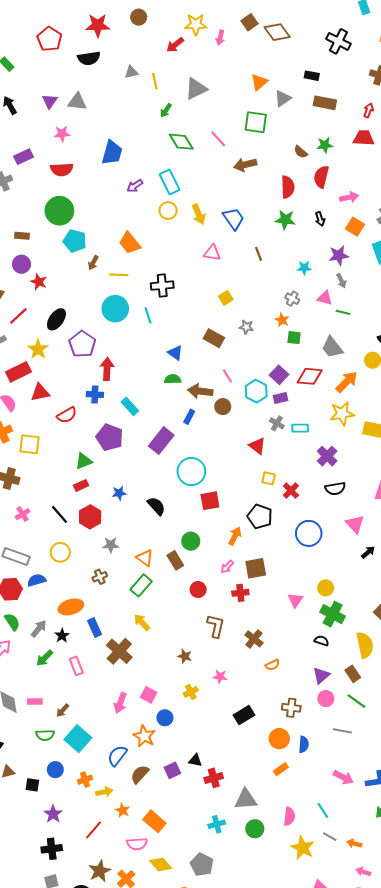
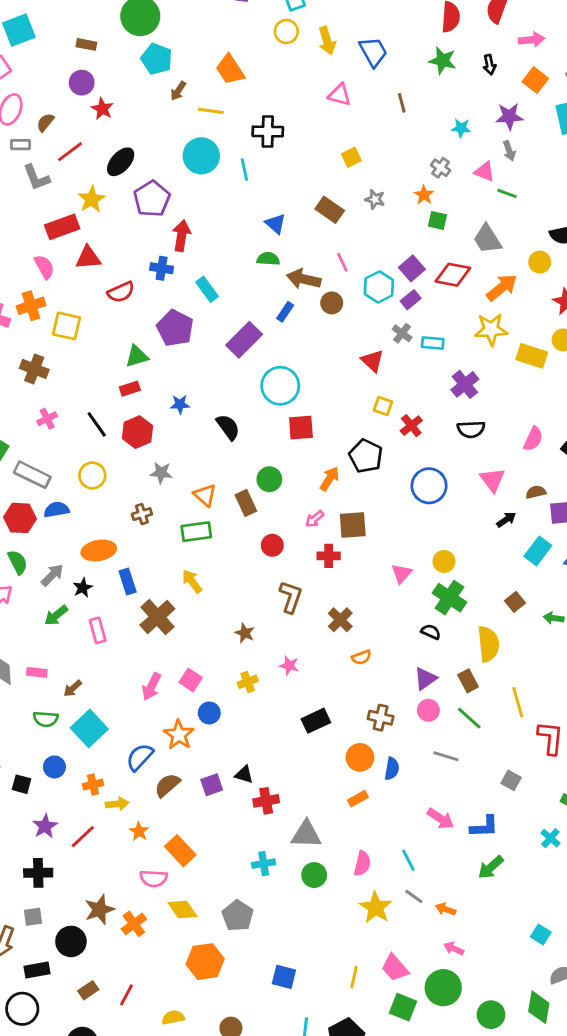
purple rectangle: (281, 398) -> (411, 300), turned -32
green rectangle: (141, 585) -> (196, 532), turned 35
red line: (93, 830) -> (83, 837), moved

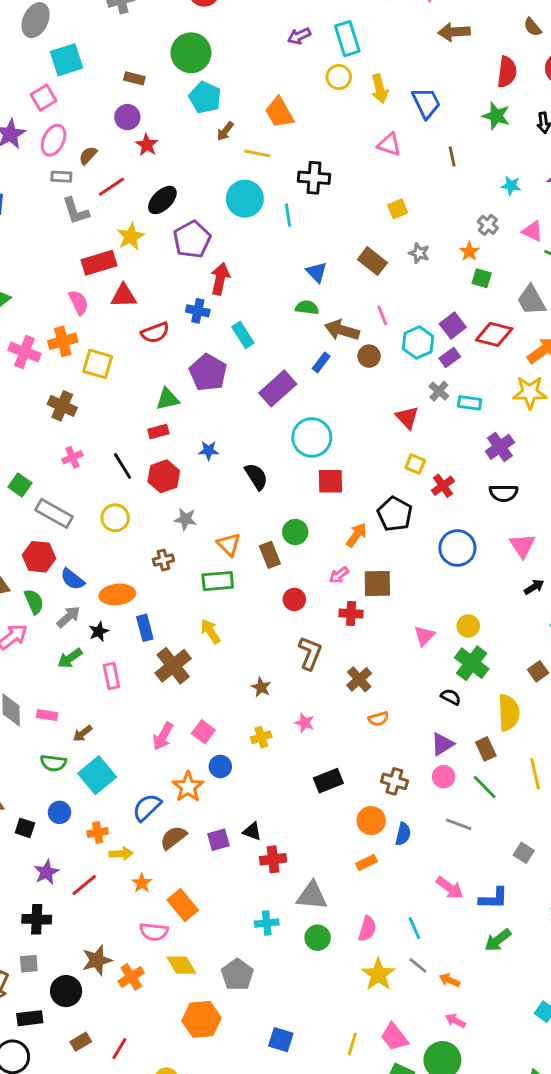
blue semicircle: (56, 510) -> (72, 579), moved, turned -135

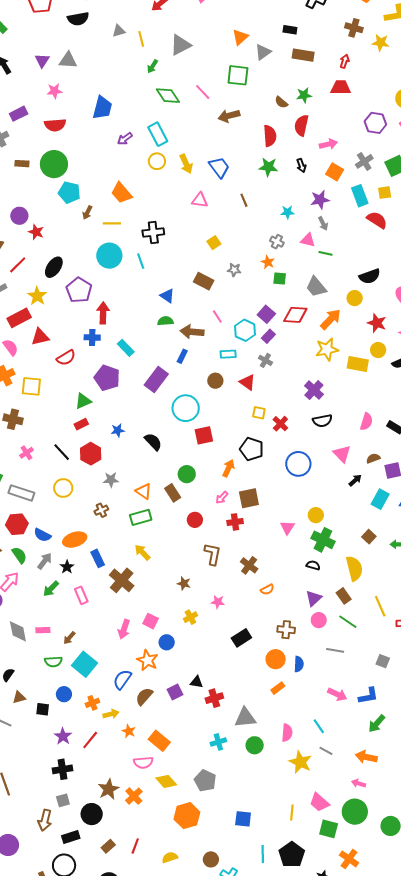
brown rectangle: (134, 78) -> (22, 164), moved
brown circle: (369, 356) -> (215, 381), moved
cyan rectangle: (470, 403) -> (228, 354), moved
orange arrow: (450, 980) -> (366, 757), moved, size x1.5

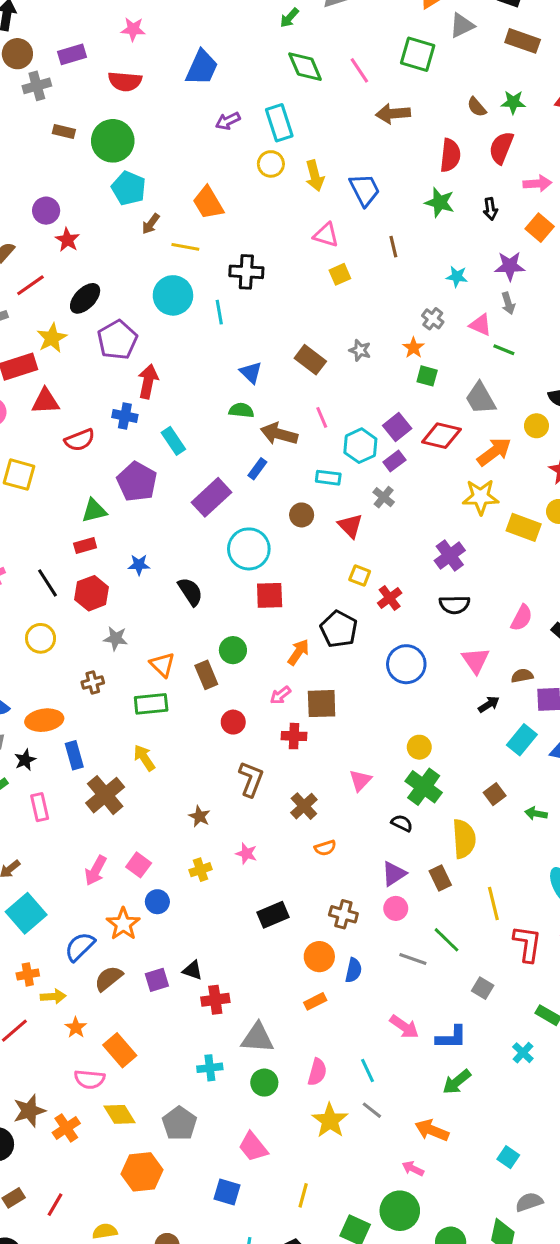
yellow square: (214, 243) -> (340, 274), moved
pink triangle: (287, 527) -> (360, 780), moved
green line: (348, 622) -> (447, 940), moved
pink trapezoid: (319, 802) -> (253, 1147), moved

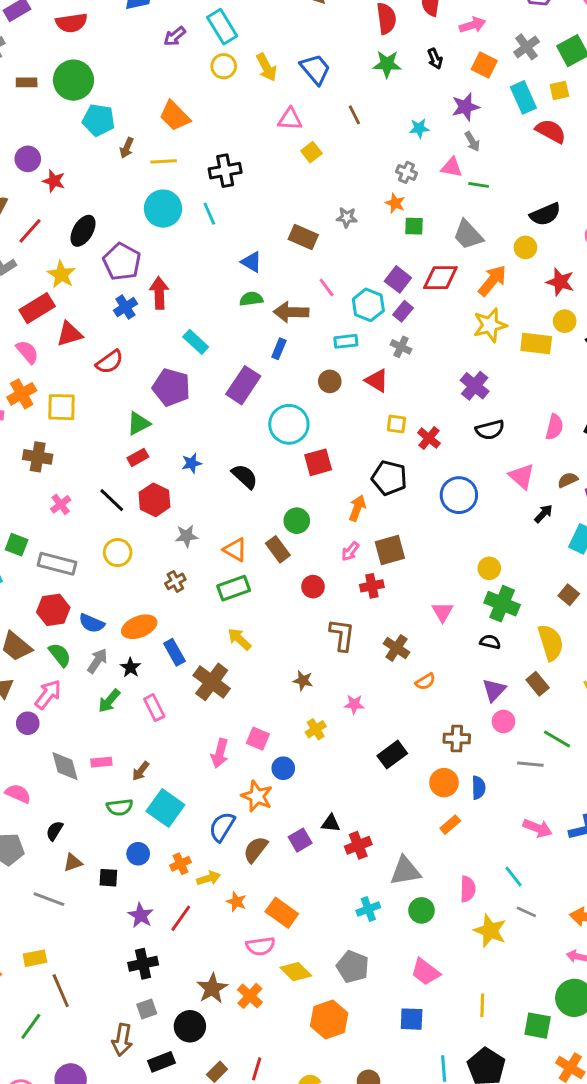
blue cross: (125, 416) -> (125, 307), moved, turned -30

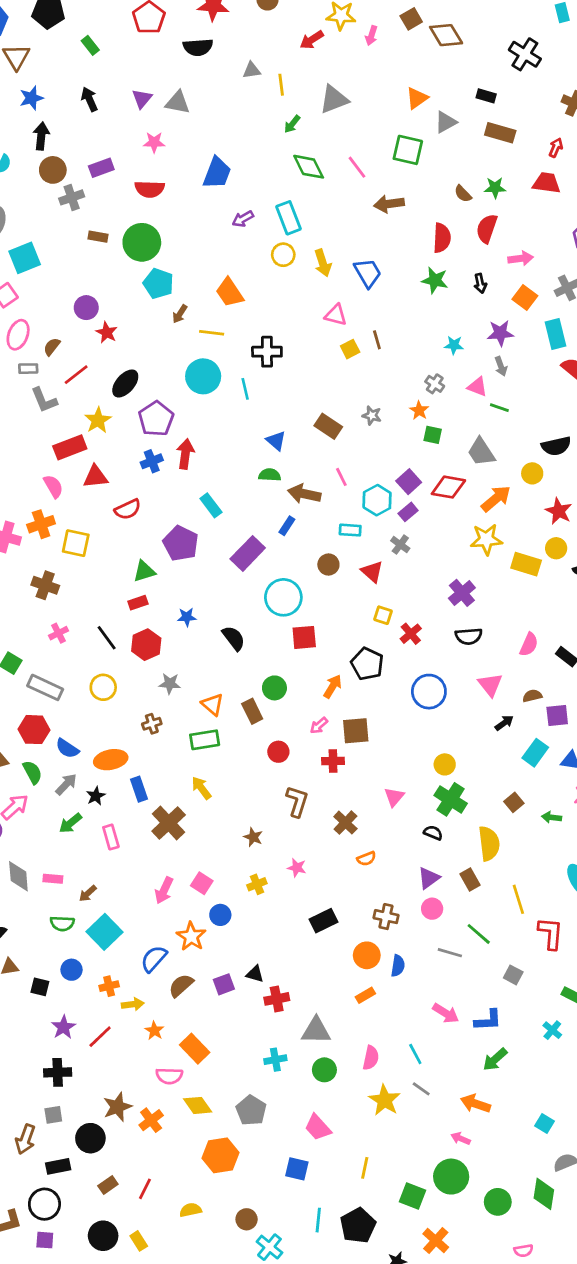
brown line: (354, 115) -> (377, 340), moved

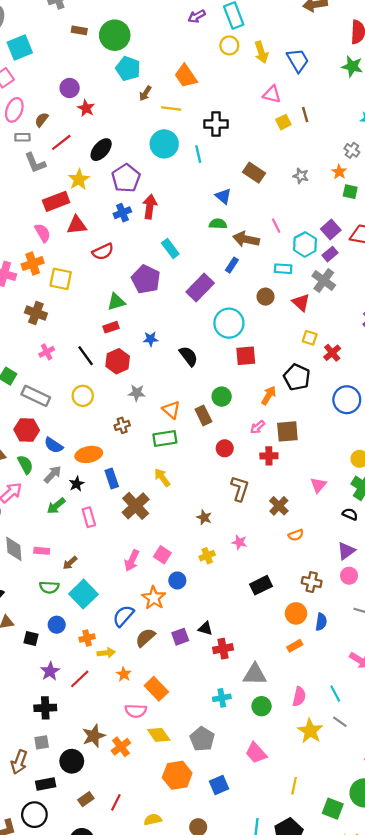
brown rectangle: (328, 426) -> (254, 173), moved
gray cross: (400, 545) -> (324, 280), size x1.5
blue square: (297, 1169) -> (219, 785), moved, turned -36

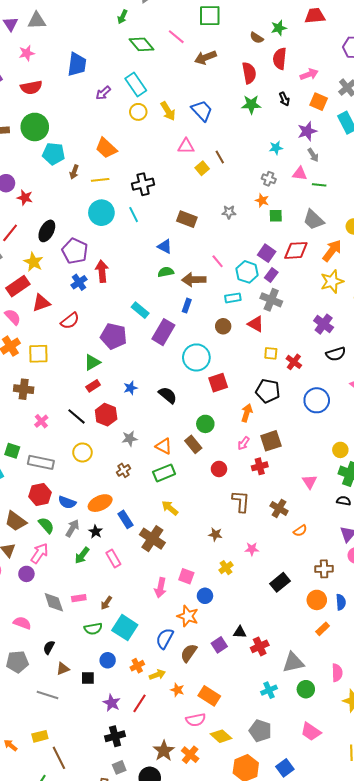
cyan rectangle: (170, 248) -> (140, 310), moved

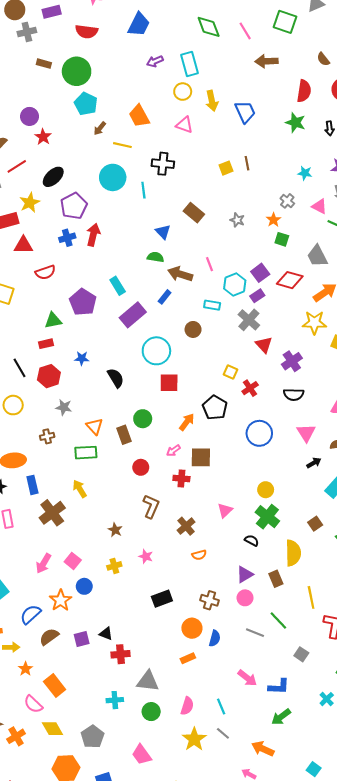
pink triangle: (186, 146) -> (184, 125), moved
red triangle: (256, 324) -> (264, 345), moved
pink semicircle: (196, 720) -> (33, 704), turned 36

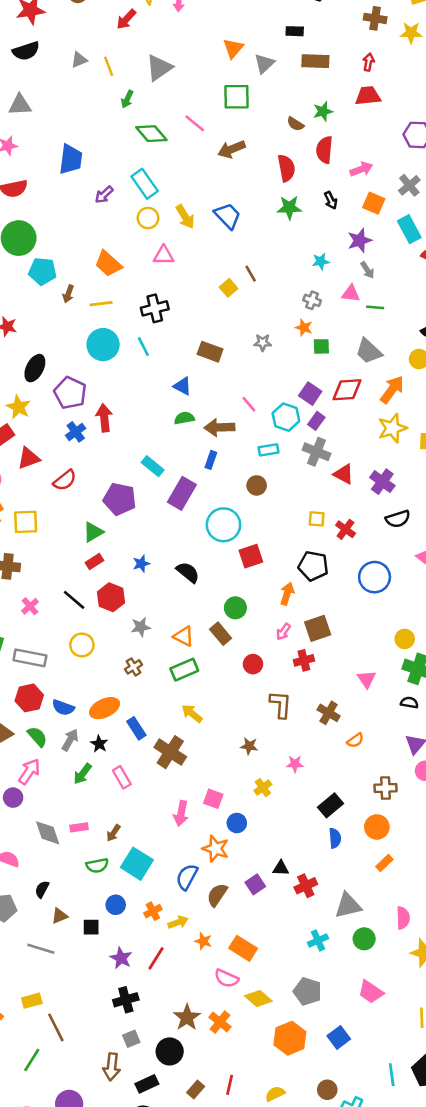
blue semicircle: (215, 638) -> (335, 838), moved

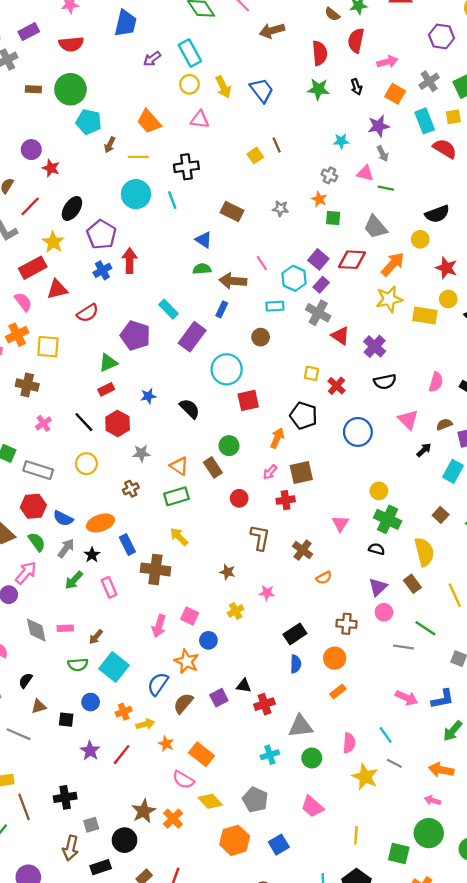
brown cross: (170, 752) -> (155, 569), turned -32
black cross: (126, 1000) -> (65, 797), moved

